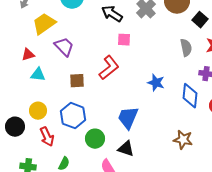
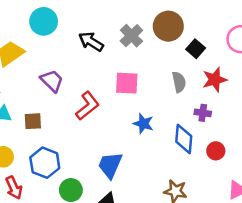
pink square: (124, 40) -> (127, 83), moved, size x1.5
purple trapezoid: (64, 47) -> (52, 81), moved
brown square: (77, 81) -> (33, 121), moved

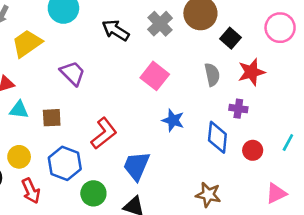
pink square: (127, 83) -> (155, 76), turned 35
red L-shape: (88, 106) -> (104, 133), moved

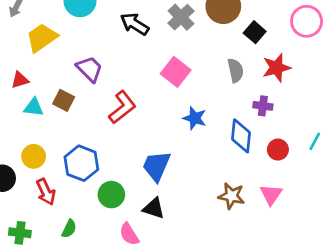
brown square: (52, 118) -> (64, 100), moved, turned 30
red L-shape: (104, 133) -> (122, 107), moved
pink triangle: (276, 193) -> (271, 195), moved, turned -30

